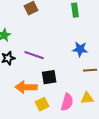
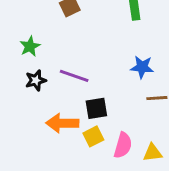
yellow triangle: (87, 98) -> (152, 153), moved
yellow square: (42, 104) -> (93, 136), moved

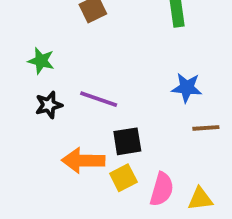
green star: (30, 46) -> (41, 61), turned -30

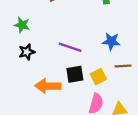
purple line: (99, 99) -> (70, 47), moved
yellow square: (123, 178) -> (98, 77), moved

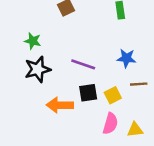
black star: (27, 52) -> (38, 69), size x1.5

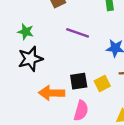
purple line: (83, 64) -> (78, 33), moved
pink semicircle: (110, 124) -> (81, 111), moved

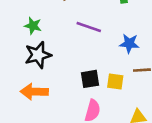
yellow square: (102, 84) -> (115, 82), turned 35
orange arrow: (52, 93) -> (34, 92), moved

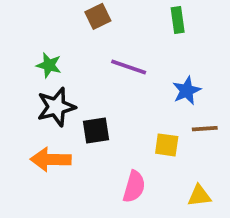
blue star: (129, 43) -> (187, 91), turned -30
black square: (90, 79) -> (96, 130), moved

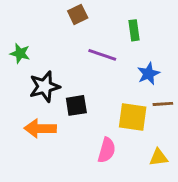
green rectangle: (178, 20) -> (134, 30), moved
green star: (49, 65) -> (20, 53), moved
yellow square: (167, 145) -> (133, 117), size x1.5

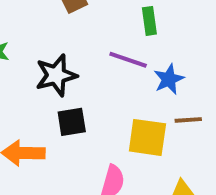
purple line: (102, 55) -> (128, 60), moved
black star: (45, 87) -> (56, 75), moved

